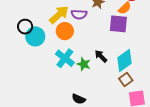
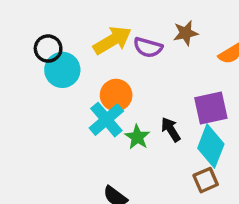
purple square: (118, 24) -> (211, 108), moved, turned -30
orange circle: (65, 31) -> (116, 95), moved
cyan diamond: (125, 61) -> (211, 146), turned -45

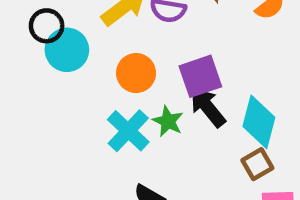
purple square: (211, 108) -> (200, 76), moved
cyan cross: (106, 120) -> (128, 131), moved
black arrow: (171, 129) -> (208, 107), size x1.4

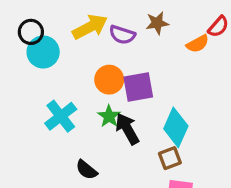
orange circle: (136, 73) -> (109, 80), moved
black arrow: (208, 107) -> (127, 129), moved
cyan cross: (128, 131) -> (61, 116), moved

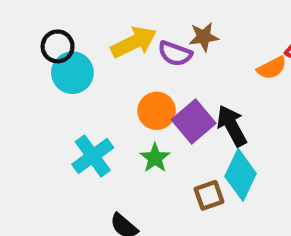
brown star: (157, 23) -> (204, 37), moved
purple square: (138, 87) -> (194, 121), turned -32
black arrow: (127, 129) -> (232, 126), moved
brown square: (170, 158) -> (209, 195), moved

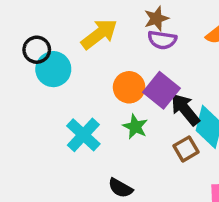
purple semicircle: (175, 54) -> (162, 40), moved
black arrow: (232, 126) -> (185, 109), moved

